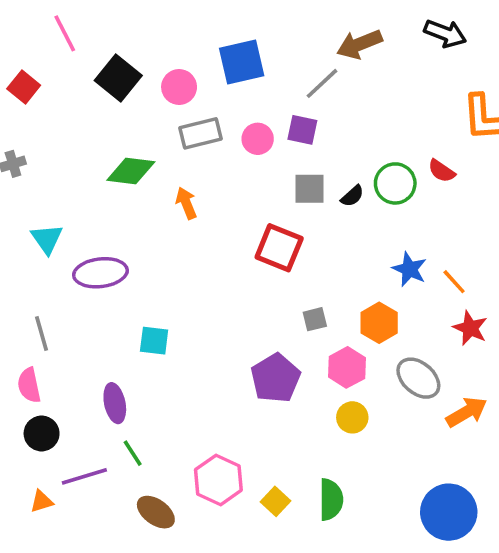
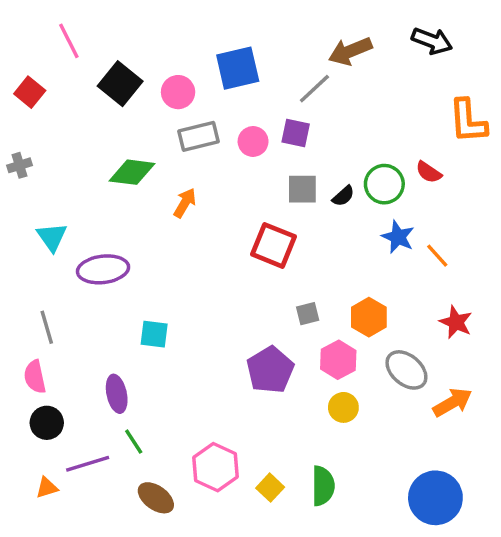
orange arrow: (186, 203) -> (185, 203), turned 52
blue star: (409, 269) -> (398, 237), moved
orange line: (454, 282) -> (437, 256), moved

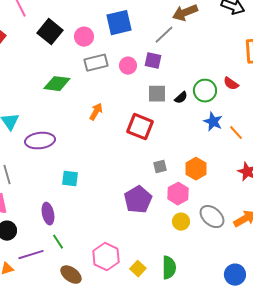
orange arrow: (185, 203) -> (96, 112), moved
gray ellipse: (406, 370) -> (212, 217), moved
blue circle: (435, 498) -> (235, 275), size x0.7

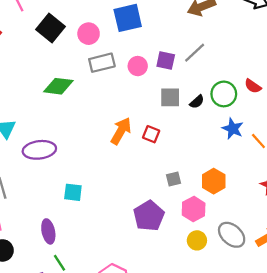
gray line: (164, 35) -> (195, 53), moved
orange arrow: (96, 112) -> (121, 131), moved, size x1.4
red square: (140, 127) -> (151, 134), size x0.6

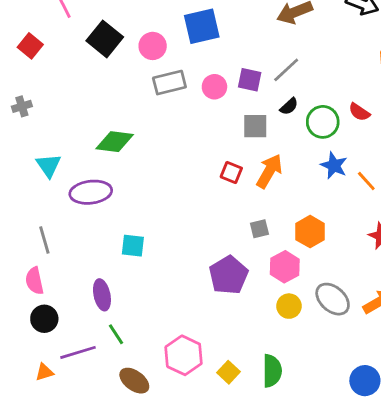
green diamond: (58, 86) -> (115, 142), moved
black semicircle: (197, 102) -> (289, 106), moved
orange arrow: (121, 131) -> (269, 171), moved

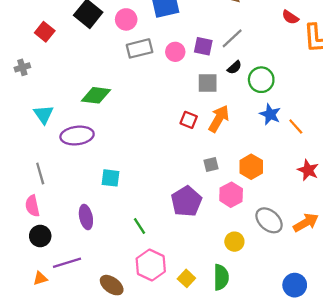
red square: (30, 46) -> (45, 32), moved
red semicircle: (359, 112) -> (290, 17), moved
yellow circle: (289, 306) -> (234, 242), moved
green line: (116, 334) -> (140, 226), moved

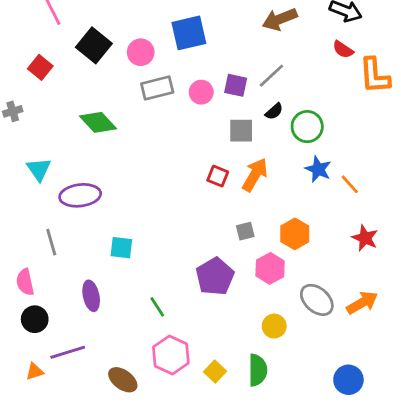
green diamond: (96, 95) -> (98, 122), moved, turned 40
gray line: (40, 173) -> (51, 242), moved

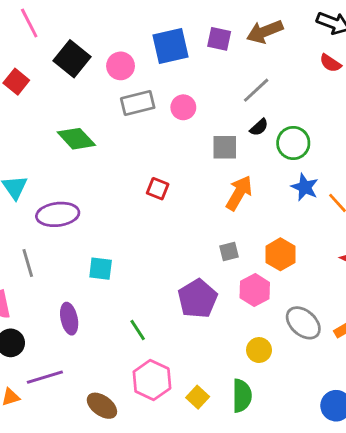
purple square: (236, 85) -> (219, 39), moved
red square: (218, 176) -> (158, 189), moved

